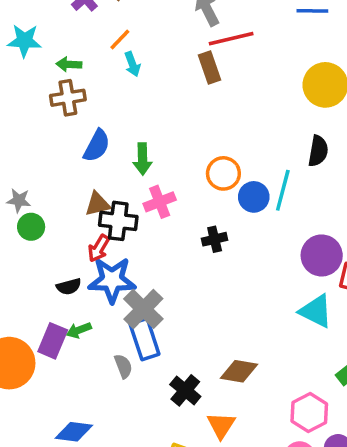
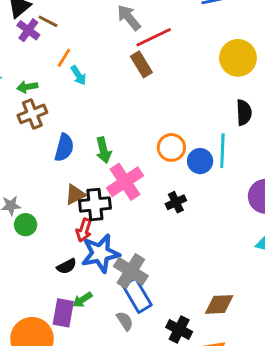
pink cross: (160, 202) -> (125, 182), size x1.4

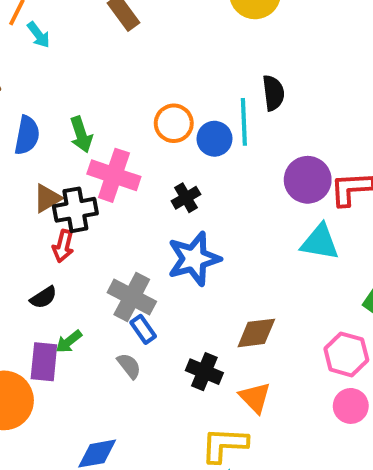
black semicircle: (244, 113) -> (273, 93), moved
pink cross: (125, 182) -> (114, 175), turned -33
blue star: (100, 253) -> (194, 259), moved
blue rectangle: (137, 295) -> (143, 329), size x0.6

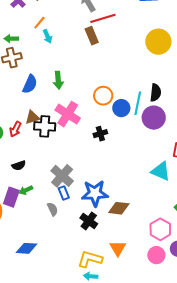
green arrow: (81, 134) -> (58, 80), moved
purple circle: (308, 180) -> (154, 118), moved
red arrow: (63, 246) -> (15, 129), moved
blue star: (194, 259) -> (95, 193), moved
orange triangle: (255, 398) -> (118, 248), moved

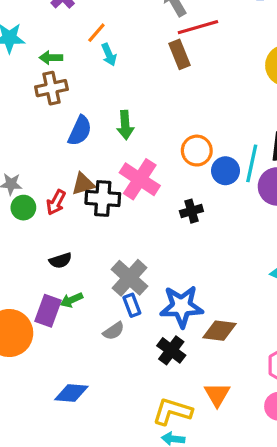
gray semicircle: (53, 209) -> (114, 331), turned 80

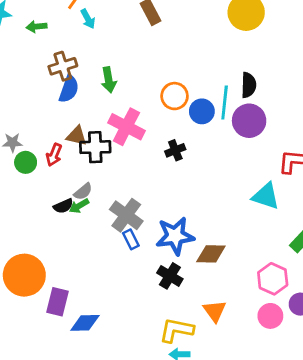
brown cross: (51, 88) -> (63, 66), moved
brown triangle: (83, 184) -> (77, 136), turned 35
green arrow: (71, 300) -> (79, 206), moved
purple rectangle: (48, 311) -> (58, 302), moved
gray semicircle: (114, 331) -> (83, 192), moved

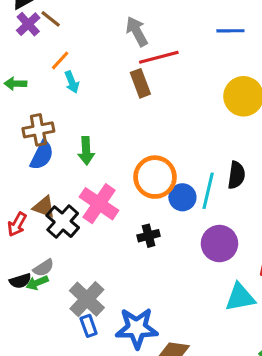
orange circle: (175, 96) -> (155, 177), size x1.4
purple circle: (249, 121) -> (219, 244), moved
black cross: (95, 147) -> (63, 222), turned 36
cyan triangle: (266, 196) -> (240, 297), turned -36

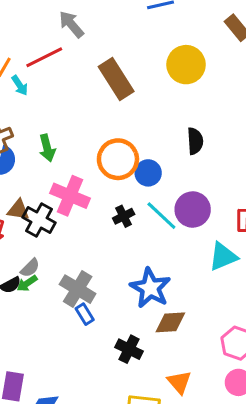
red line: (159, 57) -> (44, 57), moved
brown rectangle: (140, 83) -> (116, 79), moved, size x1.5
cyan line: (208, 191) -> (161, 216), moved, turned -48
blue star: (137, 328) -> (150, 288), moved, turned -30

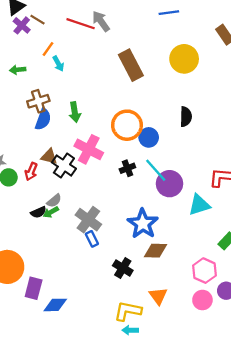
red line: (44, 57) -> (81, 24), moved, turned 40
purple circle: (193, 210) -> (170, 184), moved

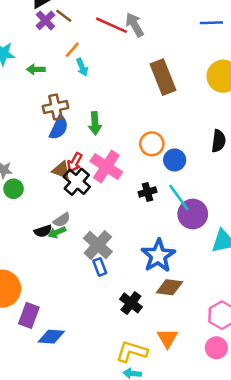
orange circle: (127, 125) -> (152, 144), size x0.7
red arrow: (31, 172) -> (75, 162), moved

